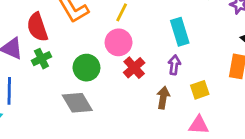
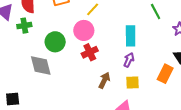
purple arrow: (174, 65) -> (129, 60), moved

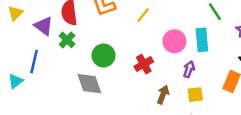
green cross: (24, 26) -> (67, 40), turned -32
pink circle: (84, 30) -> (174, 41), moved
cyan rectangle: (131, 36) -> (202, 40), moved

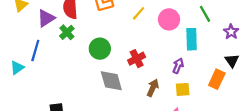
purple triangle: (44, 26) -> (46, 18), turned 48
pink circle: (174, 41) -> (169, 19), moved
gray diamond: (89, 84) -> (111, 81), moved

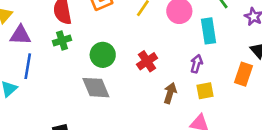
purple triangle: (46, 18) -> (20, 35), moved, turned 42
green cross: (67, 32) -> (62, 40), turned 32
gray diamond: (111, 81) -> (96, 88), moved

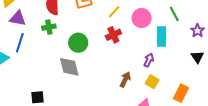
red cross: (147, 61) -> (113, 35), moved
orange rectangle: (244, 74) -> (181, 93), moved
yellow square: (205, 91) -> (152, 82), turned 32

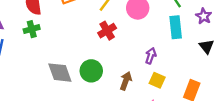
cyan rectangle: (162, 37) -> (176, 27), moved
green circle: (78, 43) -> (91, 71), moved

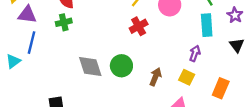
purple arrow: (151, 56) -> (195, 53), moved

